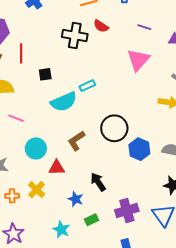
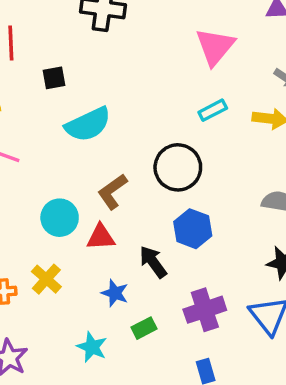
cyan rectangle: (87, 86) -> (213, 110), moved
cyan circle: (36, 148) -> (60, 218), moved
blue hexagon: (139, 149) -> (193, 229), moved
red triangle: (57, 168) -> (101, 237), moved

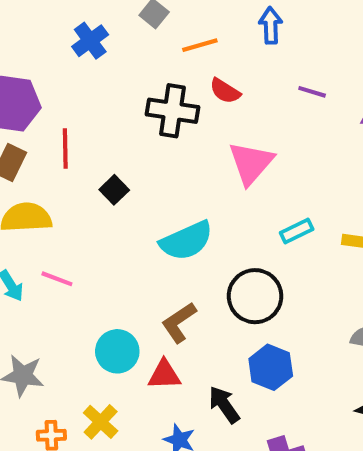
pink triangle: (215, 47) -> (251, 163), moved
black square: (54, 78) -> (114, 190), turned -35
cyan semicircle: (88, 124) -> (186, 241), moved

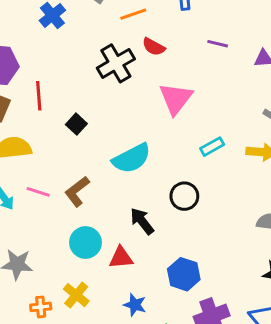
black cross: (172, 111) -> (116, 63), turned -36
black circle: (255, 296) -> (184, 196), size x0.7
brown L-shape: (179, 322) -> (77, 191), moved
blue hexagon: (271, 367) -> (184, 274), moved
black arrow: (224, 405) -> (142, 221), moved

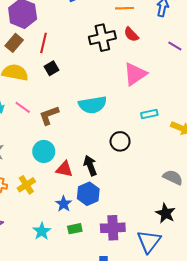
black square: (76, 124) -> (52, 68), moved
black arrow: (142, 221) -> (90, 166), moved
blue hexagon: (184, 274) -> (88, 194), moved

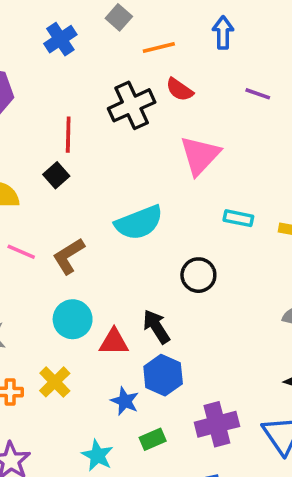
red line: (44, 43) -> (68, 135), moved
cyan rectangle: (149, 114) -> (238, 218), turned 35

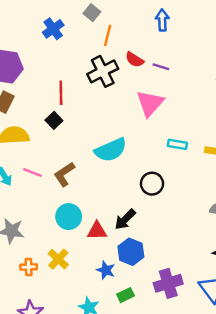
orange line: (159, 47) -> (108, 35), moved, turned -60
purple line: (258, 94) -> (161, 67), moved
black arrow: (156, 327) -> (125, 219), turned -100

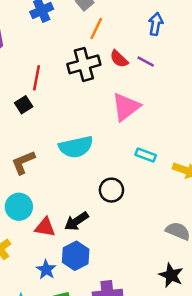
purple line: (161, 67) -> (146, 61), moved

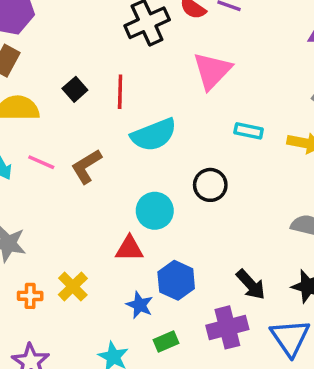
red line: (36, 78) -> (120, 92), moved
cyan circle: (19, 207) -> (155, 211), moved
black arrow: (76, 221) -> (251, 285), moved, turned -90

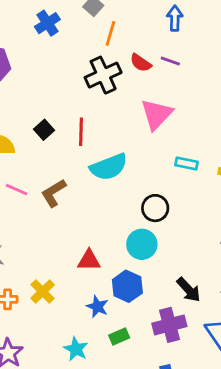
cyan circle: (155, 211) -> (142, 244), moved

